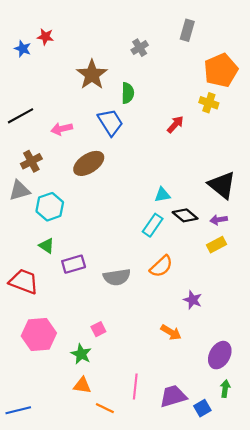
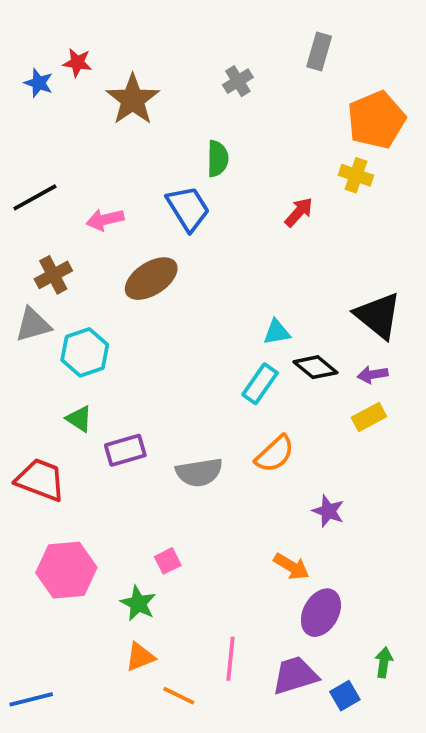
brown star: (92, 75) -> (133, 100), moved
purple ellipse: (220, 355) -> (321, 613), moved
orange triangle: (82, 385) -> (140, 657), turned -30

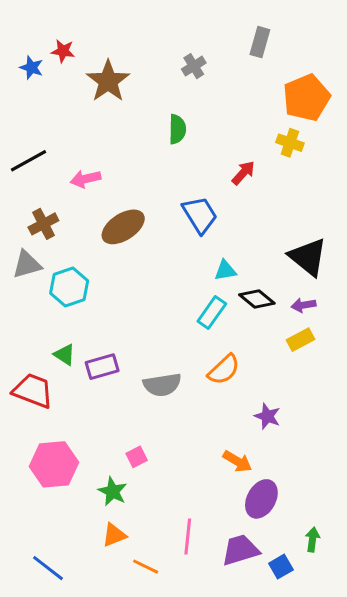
blue trapezoid: (188, 208) -> (200, 215), moved
green triangle: (79, 419) -> (65, 355), moved
blue line: (31, 699) -> (48, 568), moved, turned 52

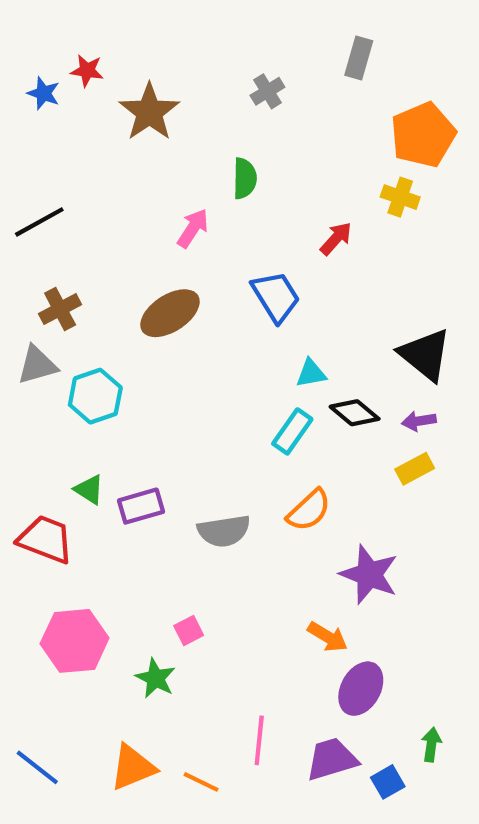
pink arrow: (86, 179) -> (193, 228), moved, turned 136
purple star: (267, 416) -> (369, 575), size x1.6
orange triangle: (114, 535) -> (133, 767), moved, size x1.4
blue line: (48, 568) -> (37, 767), moved

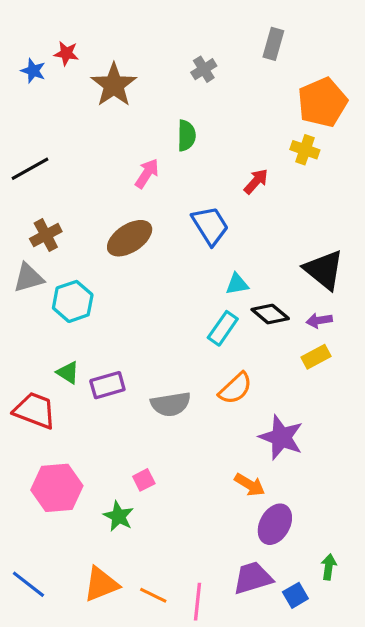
pink line: (259, 740) -> (197, 602), moved

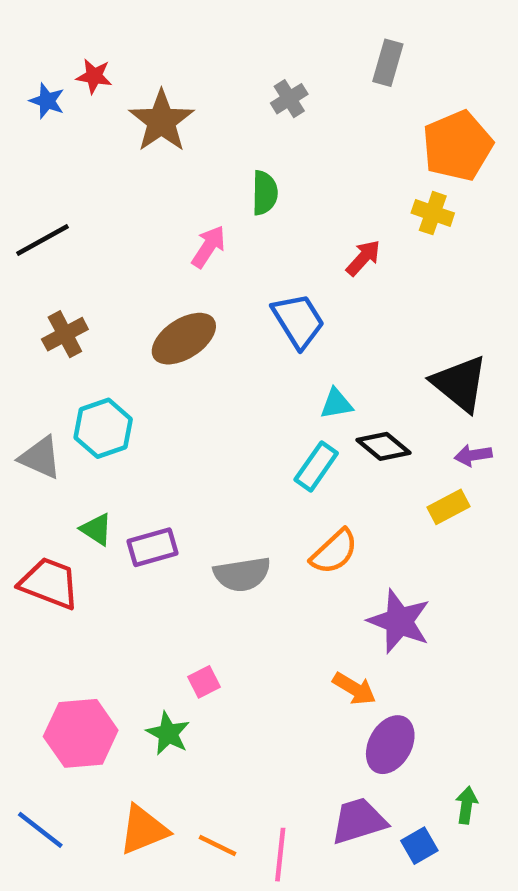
gray triangle: (28, 278) -> (40, 458), moved, turned 40
purple arrow: (319, 320) -> (473, 455), moved
pink hexagon: (57, 488) -> (81, 733), moved

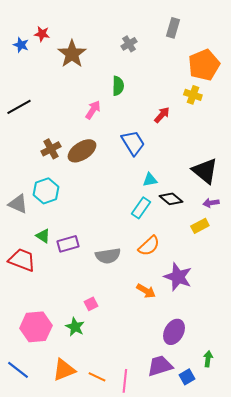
brown cross: (65, 334) -> (51, 149), moved
orange arrow: (354, 689) -> (146, 291), moved

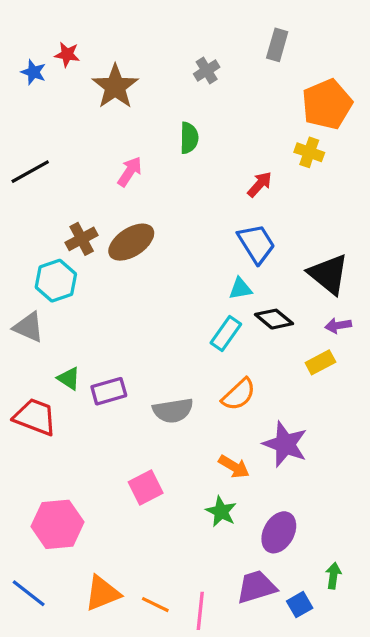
pink arrow: (93, 110) -> (130, 172), moved
blue trapezoid: (133, 143) -> (256, 244), moved
cyan hexagon: (46, 191) -> (56, 281), moved
pink square: (91, 304) -> (146, 487), size x1.5
green star: (75, 327) -> (221, 512), moved

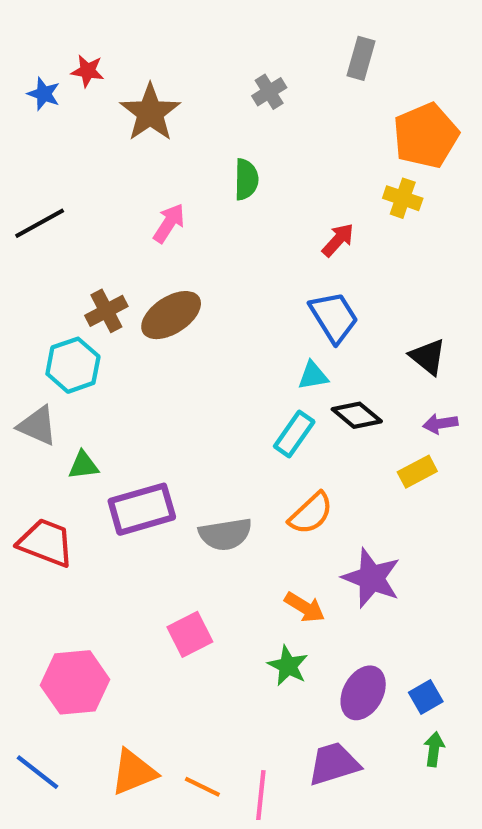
black triangle: (329, 274) -> (428, 357), size x0.7
green triangle: (69, 378) -> (83, 465), moved, turned -40
purple rectangle: (109, 391) -> (142, 509), size x1.4
blue square: (300, 605) -> (426, 697), moved

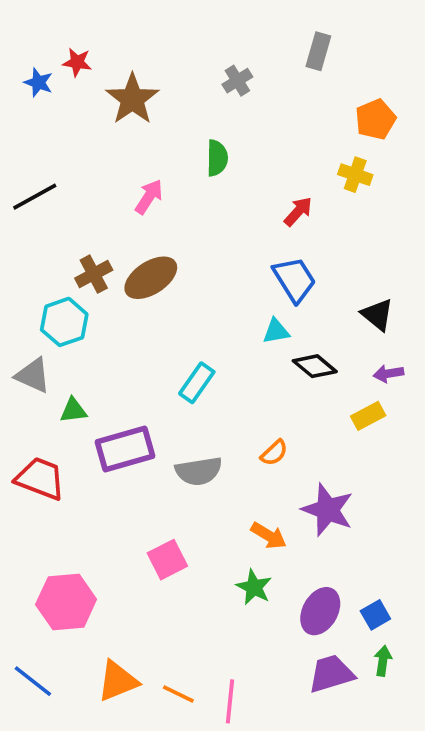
orange pentagon: (426, 136) -> (375, 119), size x0.7
cyan rectangle: (294, 434) -> (197, 383), moved
orange semicircle: (311, 513) -> (274, 453), size x0.7
purple trapezoid: (334, 764) -> (331, 674), moved

